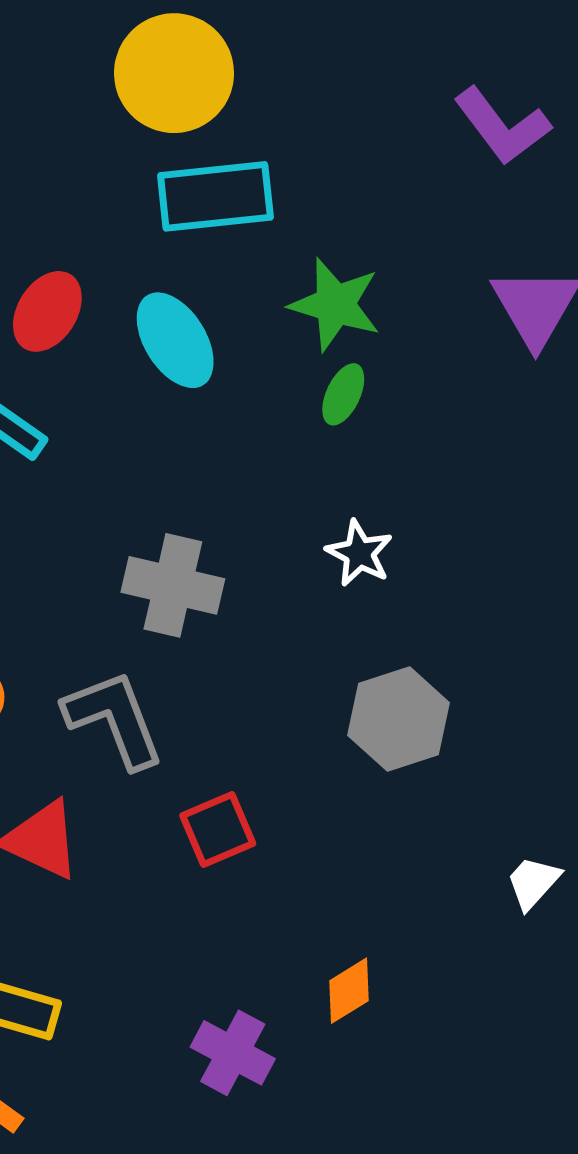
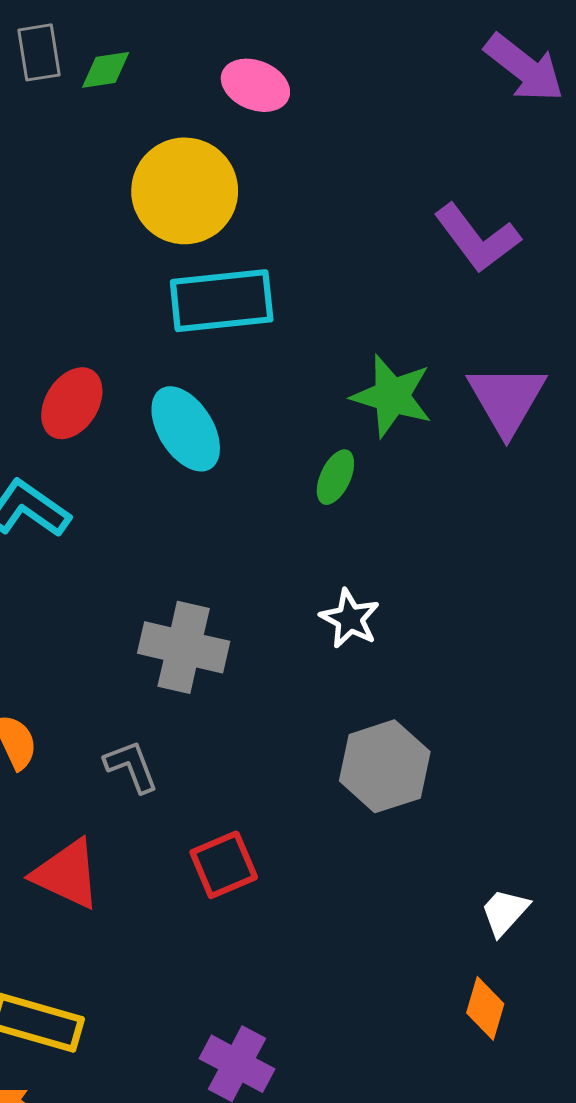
green star: (335, 305) -> (392, 396), moved
gray L-shape: (114, 719) -> (131, 766), size x0.6
orange diamond: (349, 991) -> (485, 1008), moved, turned -42

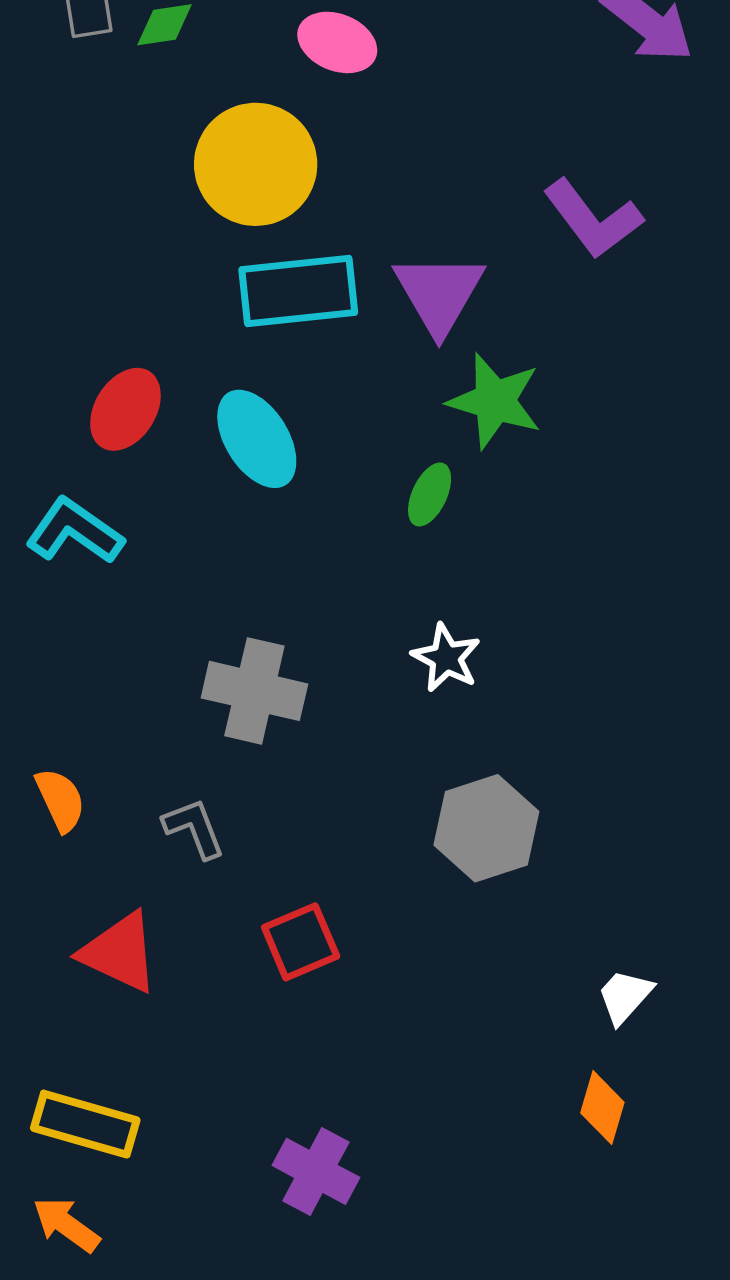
purple triangle: (507, 399) -> (439, 293), moved

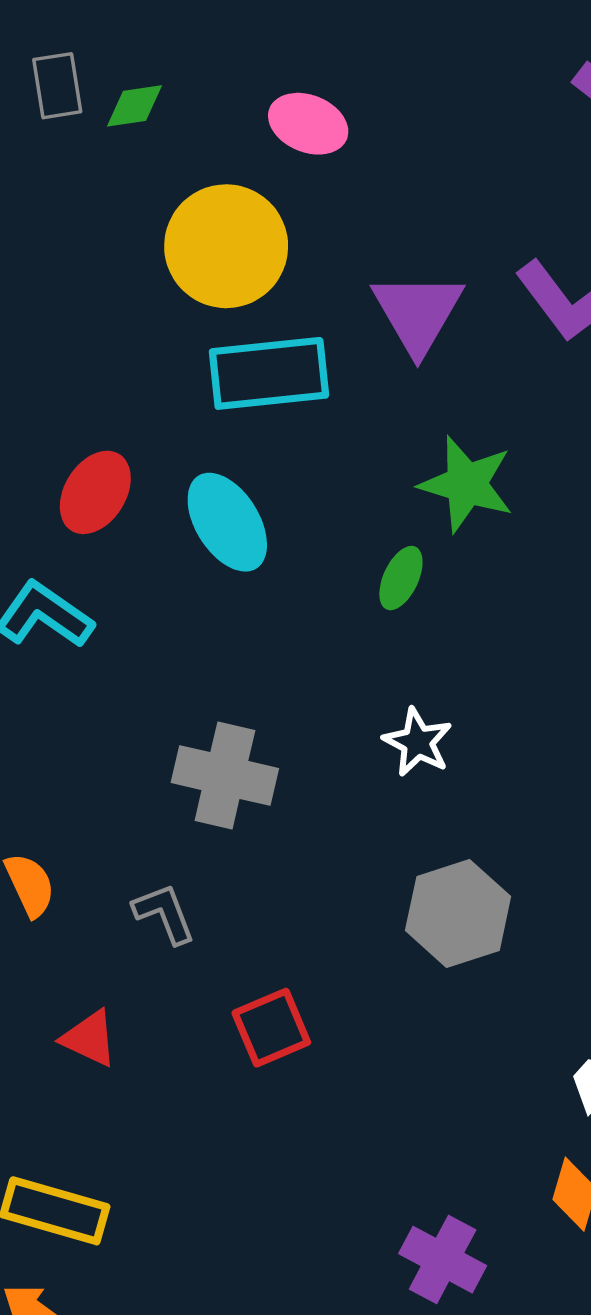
purple triangle: (439, 293) -> (418, 313), moved
red triangle: (120, 953) -> (89, 1038), size x0.7
purple cross: (316, 1171) -> (443, 1260), moved

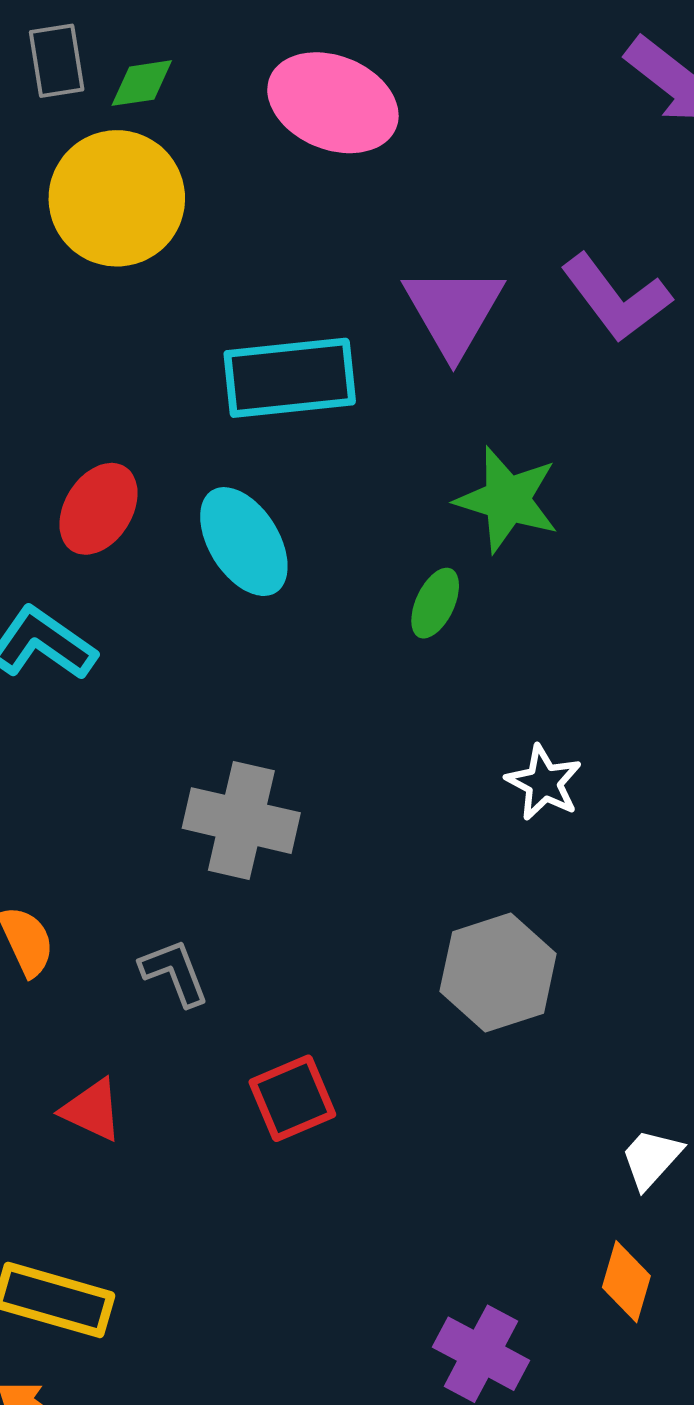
pink ellipse: (308, 124) -> (333, 103), size x1.5
yellow circle: (226, 246) -> (117, 198), moved
white star: (418, 742) -> (544, 783), moved

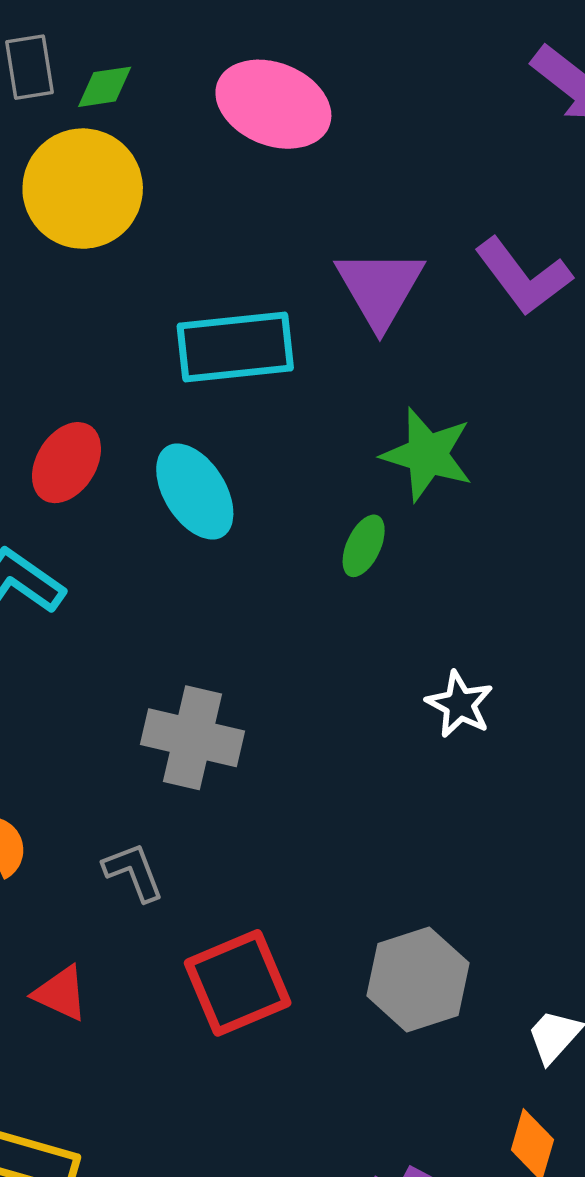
gray hexagon: (498, 972) -> (418, 979), moved
red square: (292, 1098) -> (238, 983), size x1.4

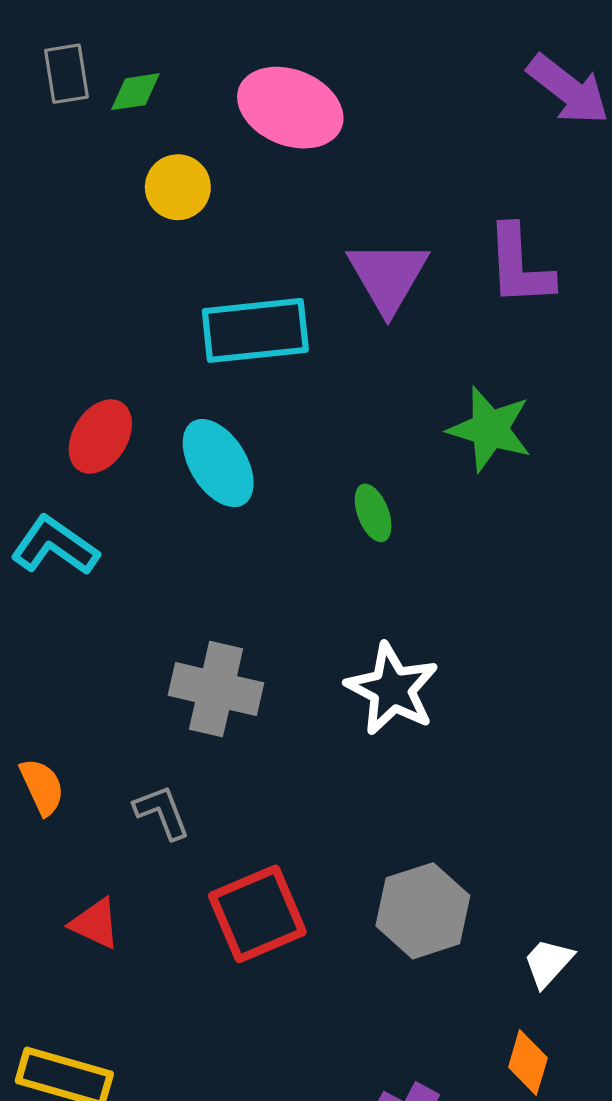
yellow circle: (83, 189) -> (178, 187), moved, size x0.6
purple L-shape: (523, 276) -> (519, 266), turned 34
green star: (427, 454) -> (490, 429), moved
green ellipse: (364, 546) -> (373, 513), turned -46
white star: (460, 704) -> (392, 689), moved, size x1.5

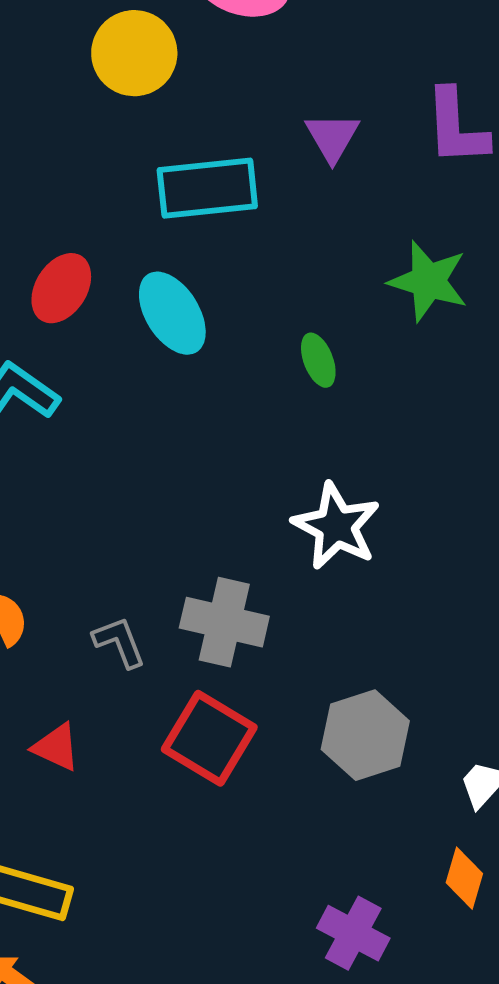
yellow circle: (178, 187) -> (134, 53), size x1.4
purple triangle: (388, 276) -> (332, 137), size x0.7
gray cross: (216, 689) -> (224, 622), moved
red square: (257, 914) -> (209, 738), turned -36

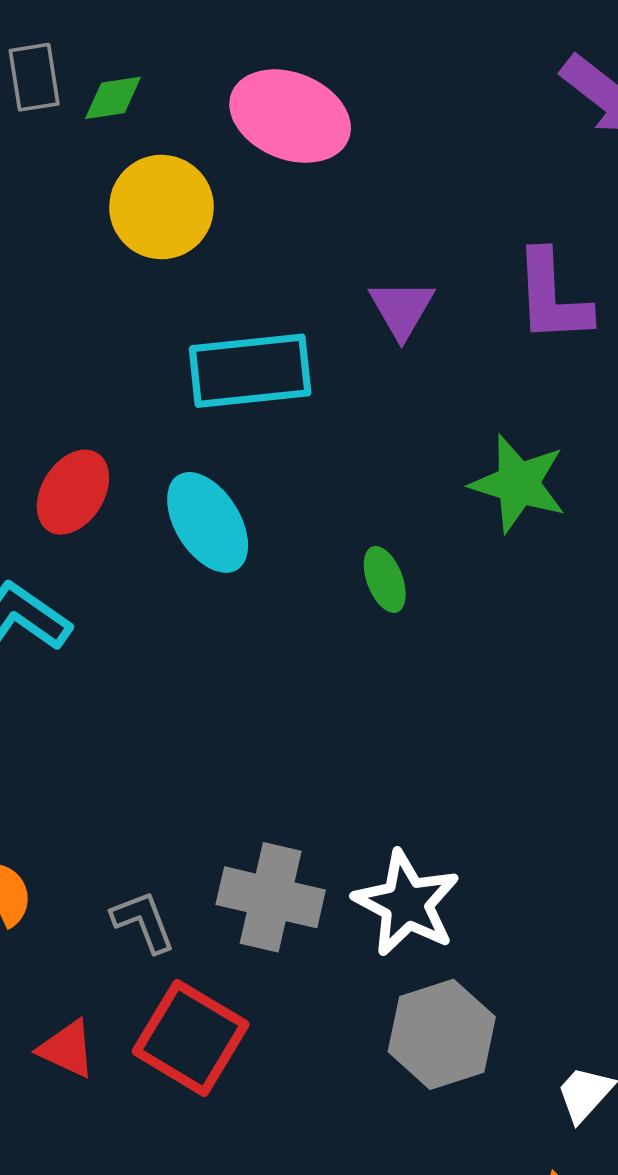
white star: (336, 526) -> (407, 903), moved
red square: (209, 738) -> (191, 1038), moved

